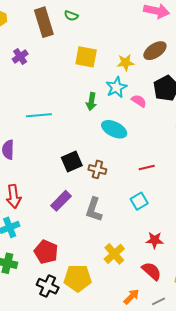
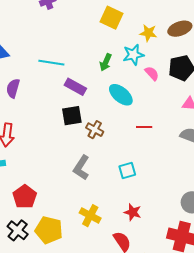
red line: (147, 167) -> (144, 127), moved
purple rectangle: (61, 201) -> (75, 87), moved, turned 60
yellow cross: (114, 254) -> (90, 216), turned -35

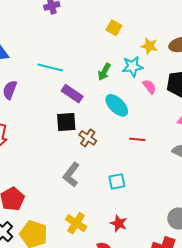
yellow square: (112, 18) -> (114, 28), size x0.7

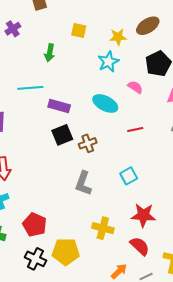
green arrow: (104, 72) -> (50, 53), moved
pink semicircle: (149, 87) -> (135, 87), moved
brown cross: (88, 138) -> (88, 143), turned -36
red star: (119, 223) -> (143, 215), size x1.4

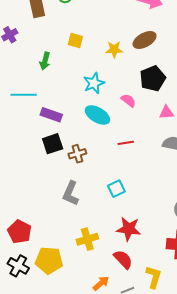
cyan star: (108, 62) -> (94, 83), moved
yellow cross: (103, 228) -> (87, 239), turned -35

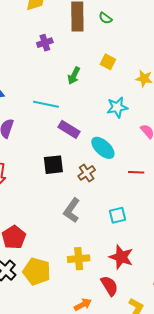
cyan ellipse: (97, 115) -> (103, 148), moved
black square: (53, 144) -> (53, 165), moved
brown cross: (77, 154) -> (87, 173), turned -30

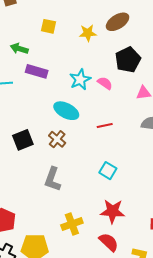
green arrow: (74, 76) -> (19, 49), turned 96
cyan star: (117, 107) -> (80, 80), moved
purple rectangle: (69, 129) -> (37, 71), moved
cyan square: (117, 215) -> (108, 171), moved, turned -30

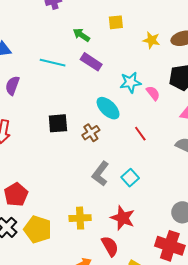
yellow square: (49, 26) -> (116, 22), turned -35
red line: (105, 126) -> (140, 134), turned 49
gray L-shape: (53, 179) -> (100, 174), moved

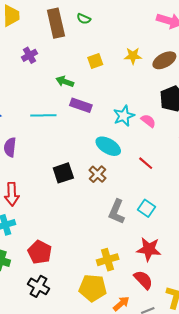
yellow star: (151, 40) -> (133, 56), moved
yellow pentagon: (38, 229) -> (93, 288), moved

